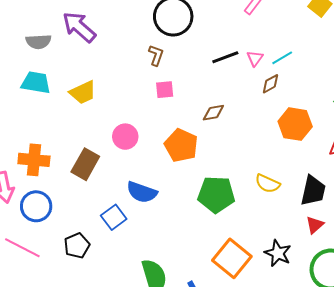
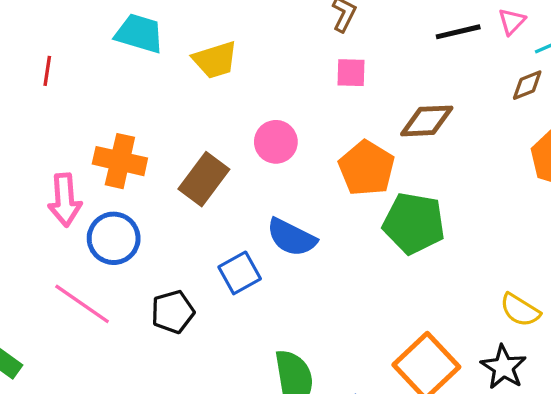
pink triangle: (255, 58) -> (512, 21), moved
brown diamond: (213, 113) -> (427, 121), size x1.4
yellow semicircle: (268, 184) -> (520, 310), moved
green pentagon: (216, 194) -> (414, 223), moved

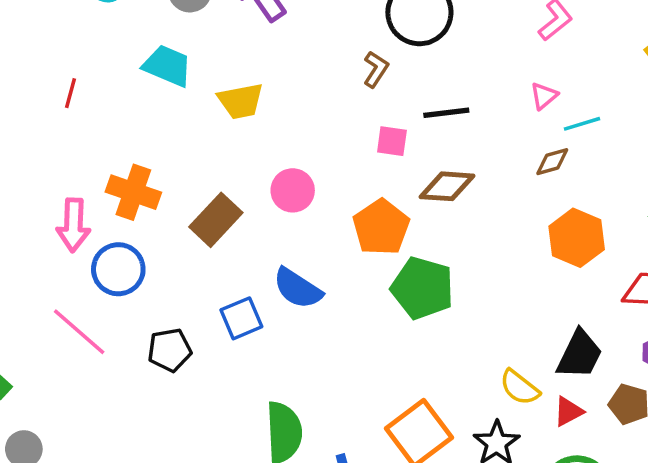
black line: (458, 32) -> (446, 113), moved
pink square: (351, 73) -> (392, 141), moved

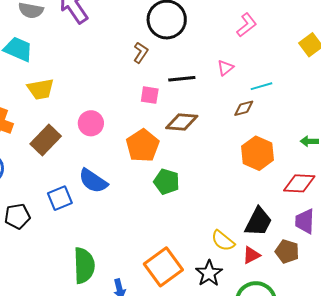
pink triangle: (544, 96) -> (225, 68), moved
yellow trapezoid: (241, 101) -> (41, 89), moved
green pentagon: (422, 288) -> (167, 182), size x0.7

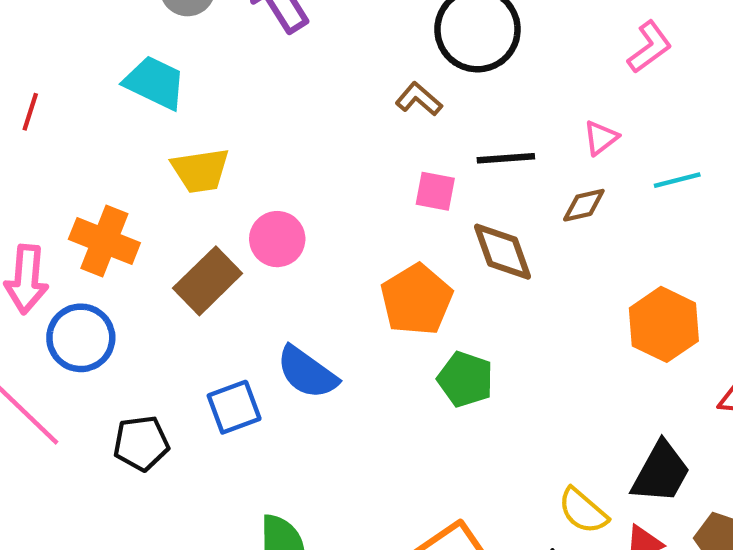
brown L-shape: (141, 53) -> (419, 99), turned -85
brown diamond: (244, 108) -> (584, 205), moved
brown diamond: (182, 122) -> (502, 252), turned 64
pink circle: (91, 123) -> (277, 239), moved

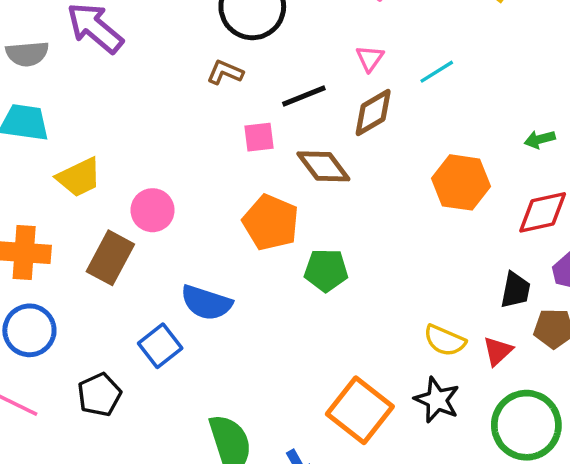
brown diamond: (584, 205) -> (373, 112), size x1.4
black trapezoid: (661, 472) -> (515, 290), moved, size x0.7

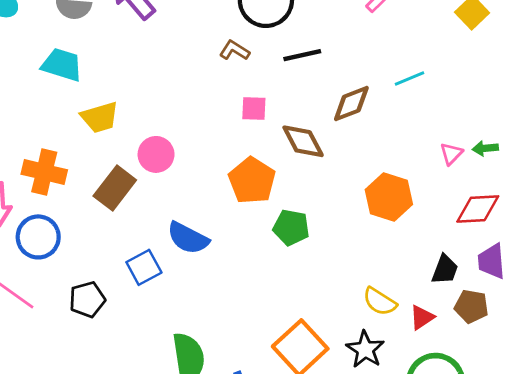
pink triangle: (370, 58) -> (451, 154), moved
black line: (304, 96) -> (302, 55), moved
orange hexagon: (461, 182) -> (389, 197), moved

